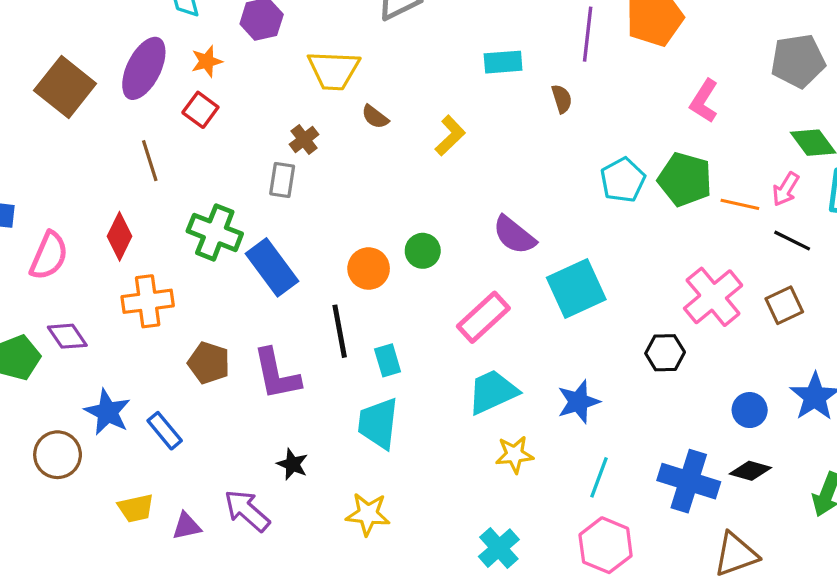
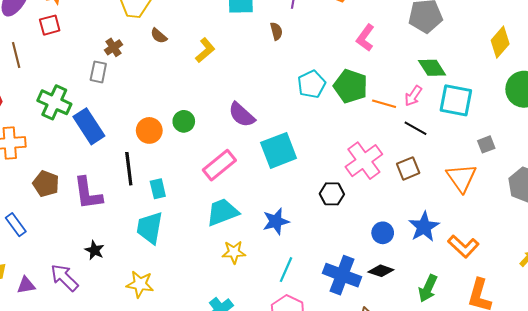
red square: (200, 110) -> (50, 25), turned 35

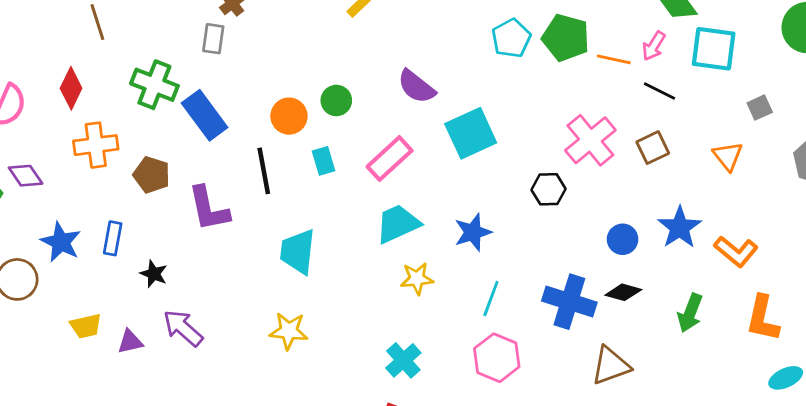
orange triangle: (462, 178) -> (728, 156), size x0.7
brown pentagon: (46, 184) -> (152, 175), moved
cyan rectangle: (158, 189) -> (323, 161), moved
blue rectangle: (16, 225) -> (113, 238), moved, turned 50
black star: (95, 250) -> (154, 274), moved

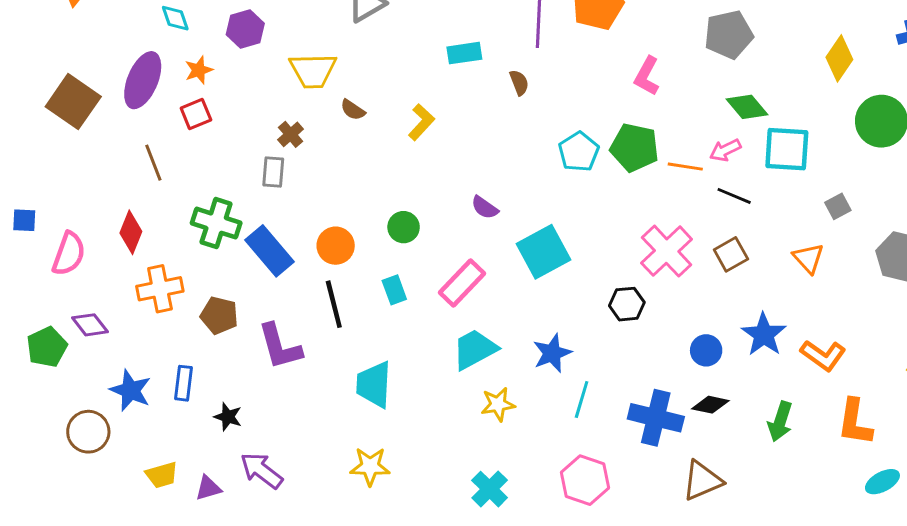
pink arrow: (654, 46) -> (725, 150), turned 36
purple semicircle: (416, 87) -> (485, 208), size x0.7
orange circle: (289, 116) -> (336, 246), moved
cyan line: (491, 298) -> (582, 399), moved

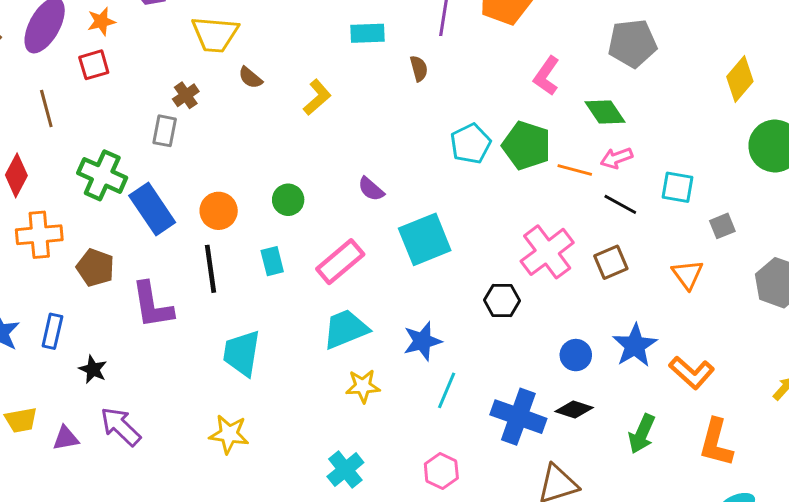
green diamond: (747, 107) -> (605, 112), moved
cyan square: (787, 149) -> (677, 187), moved, size x0.7
pink hexagon: (585, 480) -> (441, 471), size x0.7

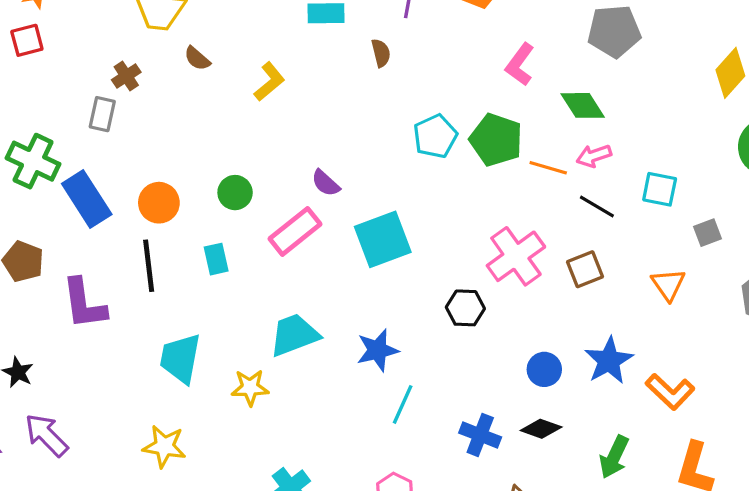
pink rectangle: (340, 262) -> (295, 231), moved
yellow star: (363, 386) -> (250, 388), moved
blue cross: (518, 417) -> (480, 435), size x0.7

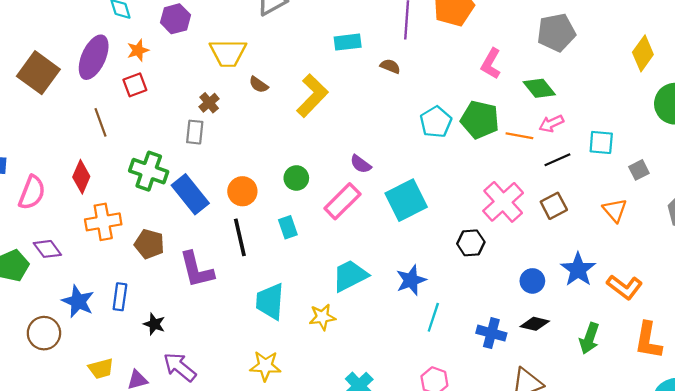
brown semicircle: (381, 53) -> (390, 66), turned -48
yellow L-shape: (269, 82) -> (312, 96), size x1.5
black line: (597, 206) -> (557, 160), turned -48

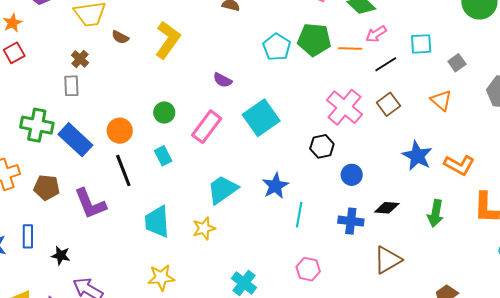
purple semicircle: (361, 164) -> (223, 80), moved
blue circle: (532, 281) -> (352, 175), moved

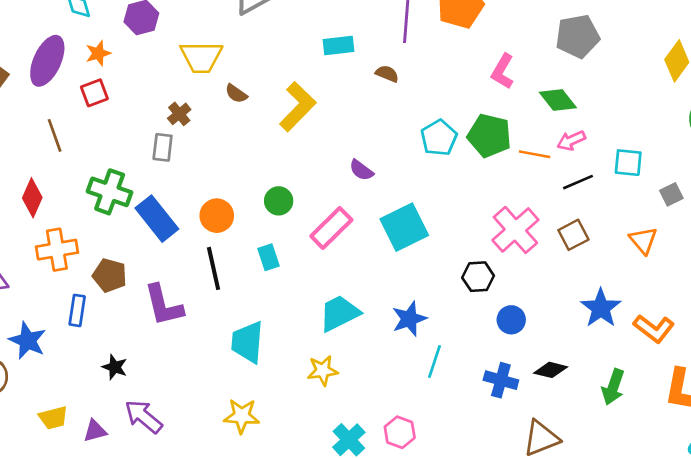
yellow star: (204, 228) -> (323, 371), moved
blue rectangle: (28, 236) -> (77, 310), moved
pink hexagon: (308, 269) -> (400, 432), moved

